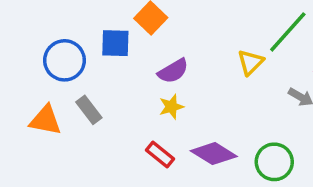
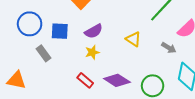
blue square: (115, 43) -> (60, 31), moved
yellow triangle: (250, 62) -> (133, 39), moved, turned -42
orange triangle: (45, 120) -> (16, 80), moved

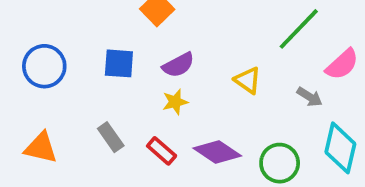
blue circle: (30, 24) -> (44, 66), moved
gray rectangle: (44, 53) -> (111, 137), moved

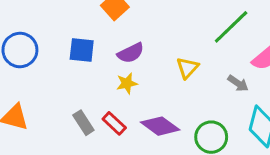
yellow triangle: (248, 80) -> (187, 68), turned 35
gray rectangle: (111, 137) -> (83, 123), moved

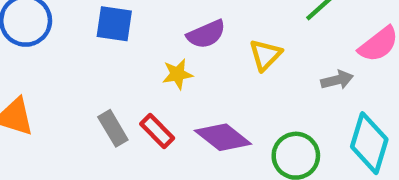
purple semicircle: (131, 53) -> (206, 34), moved
gray arrow: (238, 83) -> (337, 80), turned -50

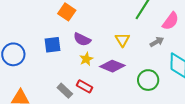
purple semicircle: (206, 34) -> (82, 39), moved, turned 66
purple diamond: (223, 137) -> (112, 66), moved

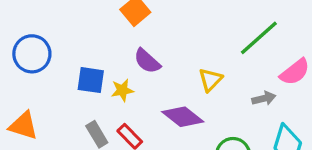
blue square: (52, 45) -> (91, 80), moved
yellow star: (86, 59) -> (122, 90), moved

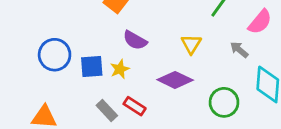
blue circle: (32, 54) -> (55, 55), moved
gray arrow: (264, 98) -> (239, 50), turned -114

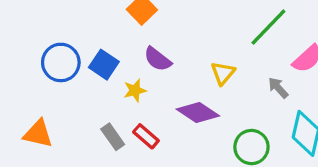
blue square: (92, 67) -> (104, 65), moved, turned 30

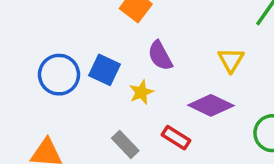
purple semicircle: (158, 59) -> (160, 56), turned 32
red rectangle: (146, 136) -> (176, 138), moved

